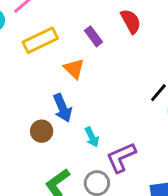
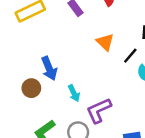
orange triangle: (74, 69) -> (105, 42), moved

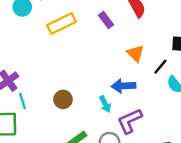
blue arrow: (49, 68) -> (124, 86), moved, turned 110

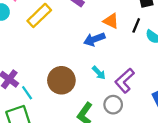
blue arrow: (124, 86) -> (94, 39), moved
brown circle: (63, 99) -> (61, 80), size x1.6

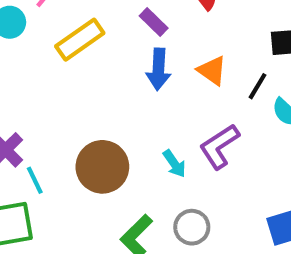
blue arrow: (94, 39) -> (158, 69), moved, turned -75
purple L-shape: (125, 81) -> (219, 146), moved

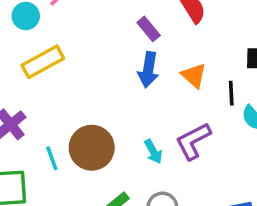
yellow rectangle: (80, 40) -> (43, 62), moved
black line: (257, 86) -> (231, 93), turned -40
cyan line: (35, 180) -> (52, 158), moved

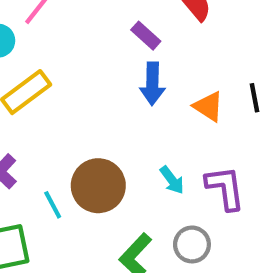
orange triangle: (194, 76) -> (208, 106), moved
purple L-shape: (193, 141) -> (225, 188), moved, turned 117

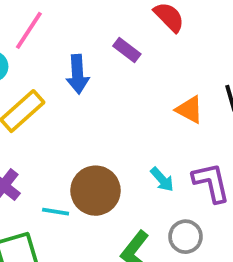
blue arrow: (152, 84) -> (78, 74), moved
cyan line: (53, 205) -> (56, 212), turned -48

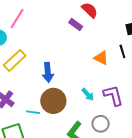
purple rectangle: (127, 50) -> (76, 24), moved
blue arrow: (78, 74) -> (48, 72), moved

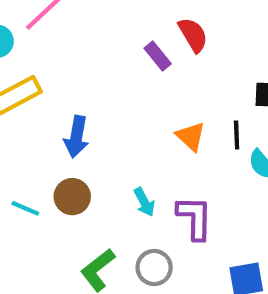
brown circle: (53, 101) -> (72, 197), size x0.7

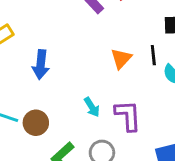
orange triangle: (191, 136) -> (121, 58), turned 35
brown circle: (72, 197) -> (36, 123), moved

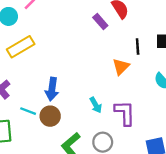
black line: (153, 55) -> (138, 46), moved
blue arrow: (41, 65) -> (52, 89), moved

